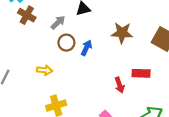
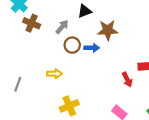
brown star: (122, 33) -> (108, 30), moved
blue arrow: (86, 48) -> (92, 48), turned 72

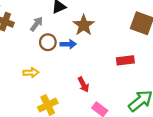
brown star: (108, 30) -> (84, 25), turned -30
red arrow: (127, 80) -> (83, 85), moved

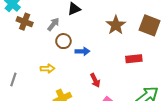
brown star: (84, 25) -> (116, 25), moved
blue arrow: (68, 44) -> (82, 51), moved

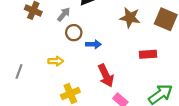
brown star: (116, 25) -> (130, 18), turned -30
red arrow: (95, 80) -> (106, 76), size x1.5

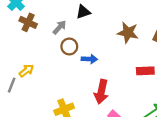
yellow arrow: (56, 61) -> (26, 71), moved, turned -40
red arrow: (106, 76) -> (101, 92), turned 35

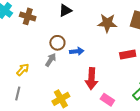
brown cross: (28, 22) -> (28, 16), moved
gray arrow: (59, 27) -> (51, 60), moved
gray line: (12, 85) -> (18, 93), moved

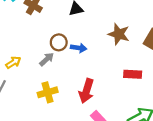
blue arrow: (77, 51) -> (79, 48), moved
yellow cross: (61, 99) -> (48, 92), moved

